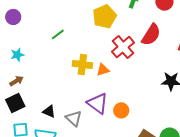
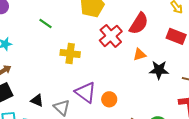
green line: (58, 34) -> (46, 23), turned 72
orange triangle: (103, 70) -> (140, 55), moved

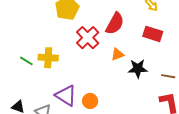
green line: (46, 23) -> (26, 61), moved

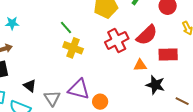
red rectangle: (153, 34) -> (168, 54), moved, turned -36
green line: (26, 61) -> (66, 28), moved
purple triangle: (66, 95) -> (79, 89), turned -35

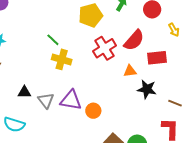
black triangle: (30, 86) -> (24, 92), moved, turned -32
gray triangle: (52, 98) -> (46, 101), moved

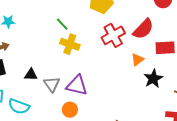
orange triangle: (130, 71) -> (137, 60), turned -32
black star: (147, 89) -> (153, 79), turned 30
orange circle: (93, 111) -> (70, 110), moved

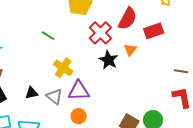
yellow cross: (70, 44) -> (63, 68), moved, turned 30
black star: (153, 79) -> (108, 60), moved

